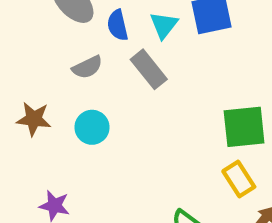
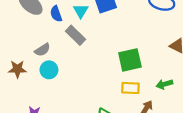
gray semicircle: (87, 67) -> (42, 50), moved
yellow rectangle: (239, 179) -> (130, 88), turned -48

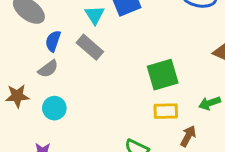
blue semicircle: (56, 14) -> (53, 41), moved, turned 42
cyan circle: (49, 70) -> (54, 108), moved

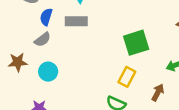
gray rectangle: (90, 47) -> (76, 21), turned -40
yellow rectangle: (166, 111) -> (127, 77), moved, turned -60

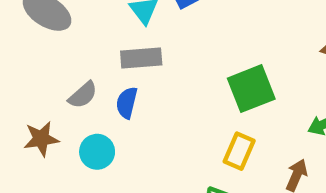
blue semicircle: (46, 17) -> (127, 103), moved

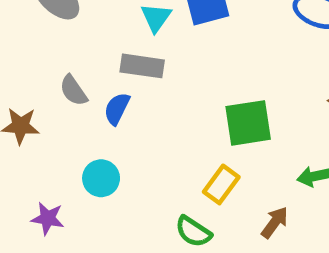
gray semicircle: (83, 95) -> (73, 90), turned 84
cyan circle: (97, 152) -> (101, 178), moved

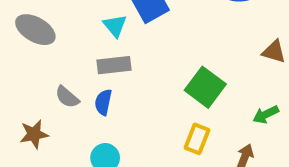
green square: (248, 123) -> (205, 87), turned -30

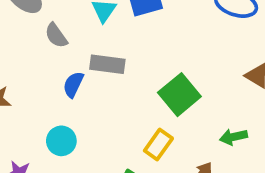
gray rectangle: (114, 65) -> (107, 64), moved
gray semicircle: (67, 97) -> (56, 35), moved

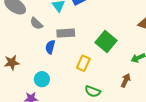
cyan circle: (61, 141) -> (42, 79), moved
yellow rectangle: (158, 145) -> (83, 63), moved

